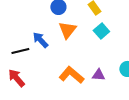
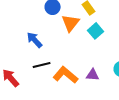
orange triangle: (67, 30) -> (71, 23), moved
black line: (20, 51) -> (42, 65), moved

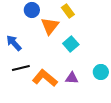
cyan square: (96, 31) -> (71, 44), moved

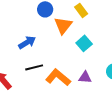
blue arrow: (14, 43) -> (27, 42), turned 102

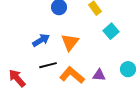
orange triangle: (63, 25) -> (70, 42), moved
cyan square: (84, 43) -> (111, 31), moved

